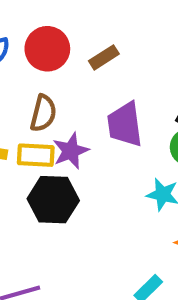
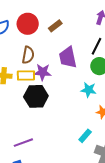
purple star: (71, 151) -> (43, 72), turned 30

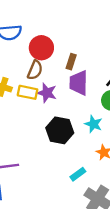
red circle: (28, 24) -> (41, 48), moved
brown rectangle: (55, 26) -> (71, 62), moved, turned -48
black hexagon: (36, 96) -> (60, 130), moved

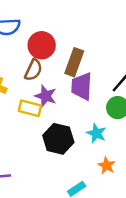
brown rectangle: (71, 62) -> (74, 62), size x1.5
yellow rectangle: (27, 92) -> (30, 108), moved

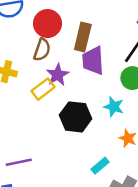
purple star: (46, 96) -> (58, 75), turned 30
yellow rectangle: (30, 108) -> (43, 89), turned -45

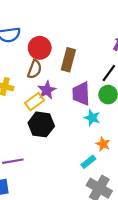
purple trapezoid: (93, 61) -> (81, 94), moved
black hexagon: (76, 117) -> (41, 124), moved
cyan rectangle: (100, 166) -> (88, 162), moved

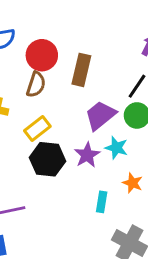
purple star: (47, 90) -> (87, 155), moved
purple trapezoid: (81, 94) -> (100, 115), turned 55
cyan rectangle: (88, 162) -> (102, 202), moved, turned -40

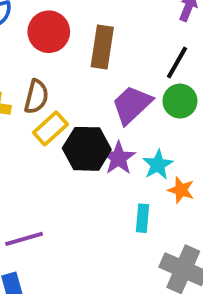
brown semicircle: (36, 85) -> (36, 97), moved
cyan star: (116, 148) -> (158, 165), moved, turned 30
black hexagon: (48, 159) -> (87, 149), moved

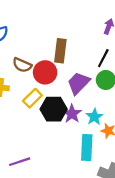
red circle: (49, 32) -> (45, 72), moved
brown semicircle: (36, 97) -> (22, 65), moved, turned 102
cyan rectangle: (143, 218) -> (87, 148), size x1.6

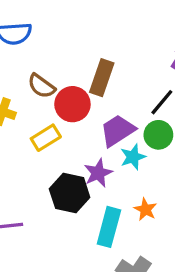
black hexagon: (54, 109) -> (70, 193), moved
cyan star: (94, 117) -> (133, 157), moved

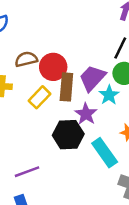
brown rectangle: (102, 78) -> (66, 87), moved
brown semicircle: (41, 86) -> (26, 59), turned 145
cyan rectangle: (109, 227) -> (105, 153), turned -36

